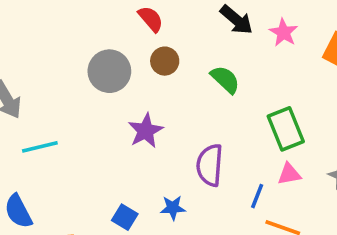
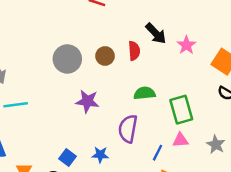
red semicircle: (151, 19) -> (134, 51), moved, turned 30
green semicircle: (225, 79) -> (144, 93), moved, turned -55
purple star: (146, 131) -> (87, 101), turned 30

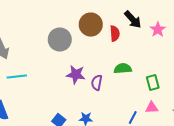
brown circle: (105, 56) -> (91, 25), moved, size x1.5
green rectangle: (181, 110) -> (153, 83), size x0.7
purple semicircle: (128, 129) -> (97, 83), moved, size x0.7

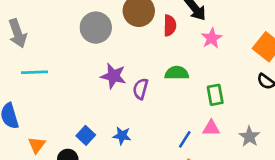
pink star: (158, 30) -> (212, 38), moved

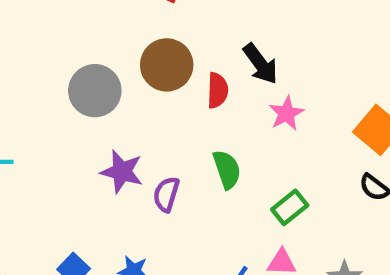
green semicircle: (177, 73) -> (227, 169), turned 70
green rectangle: (215, 95) -> (290, 207), turned 60

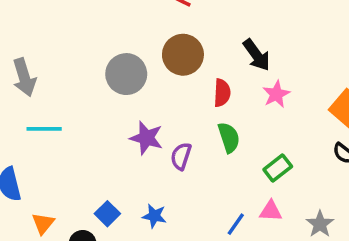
red semicircle: (217, 90) -> (222, 93), moved

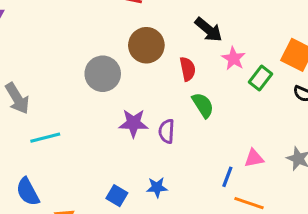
green rectangle: (278, 168) -> (260, 78), moved

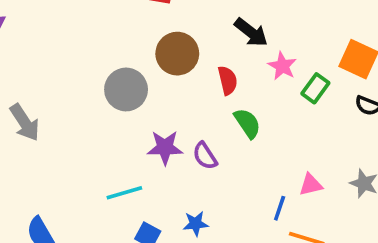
purple semicircle: (167, 131) -> (205, 156), turned -35
cyan line: (45, 138) -> (124, 193), moved

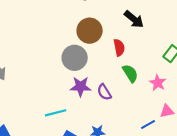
pink star: (282, 66) -> (158, 83), moved
gray circle: (126, 89) -> (75, 58), moved
blue line: (280, 208) -> (148, 125), turned 40

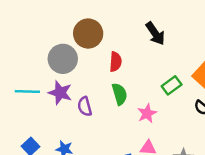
black arrow: (134, 19) -> (155, 34), moved
cyan line: (56, 113) -> (27, 91), moved

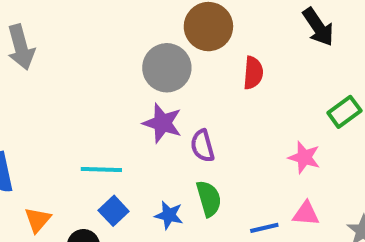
cyan line: (27, 91) -> (101, 170), moved
green semicircle: (120, 94) -> (209, 199), moved
pink star: (147, 113) -> (304, 157), turned -30

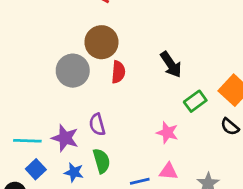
black arrow: (318, 27) -> (171, 65), moved
red semicircle: (253, 73) -> (118, 72), moved
purple star: (162, 123) -> (65, 138), moved

